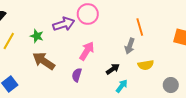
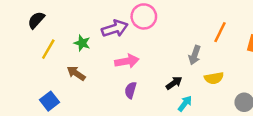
orange line: (140, 27) -> (220, 32), moved, turned 42
pink arrow: (87, 51) -> (127, 61), moved, turned 48
brown arrow: (44, 61) -> (76, 73), moved, size x0.7

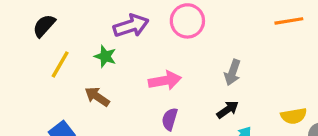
purple arrow: (115, 29) -> (131, 26), moved
orange line: (220, 32) -> (289, 21), moved, turned 55
gray arrow: (195, 55) -> (233, 72), moved
yellow semicircle: (214, 78) -> (294, 116), moved

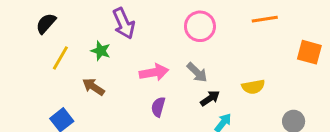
pink circle: (187, 21) -> (200, 26), moved
purple arrow: (131, 26) -> (124, 23), turned 84
gray arrow: (233, 72) -> (197, 72), moved, turned -65
yellow semicircle: (294, 116) -> (253, 87), moved

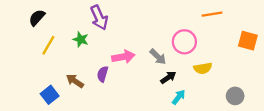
pink circle: (200, 26) -> (184, 42), moved
brown arrow: (93, 87) -> (75, 81), moved
purple semicircle: (158, 107) -> (103, 74), moved

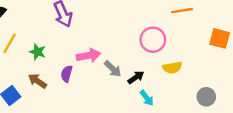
green star: (81, 39) -> (37, 52), moved
gray arrow: (158, 57) -> (113, 69), moved
cyan arrow: (179, 97) -> (147, 98), turned 105

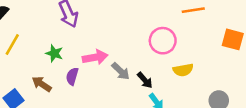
green star: (37, 52) -> (54, 53), moved
black arrow: (136, 77) -> (145, 80), turned 84

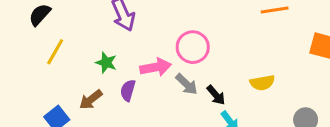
pink circle: (163, 41) -> (193, 47), moved
brown arrow: (42, 84) -> (91, 100), turned -72

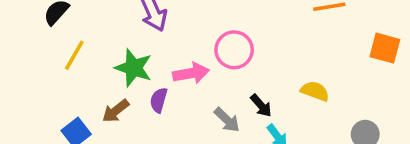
green star: (106, 63) -> (134, 68), size x1.5
yellow semicircle: (262, 83) -> (315, 91), turned -150
gray arrow: (187, 84) -> (227, 120), moved

